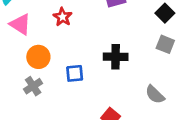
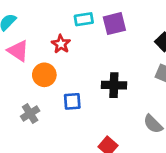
orange circle: (38, 57) -> (44, 75), moved

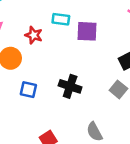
red star: (61, 44) -> (34, 35), turned -30

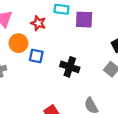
blue square: (28, 90) -> (36, 56), moved

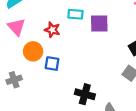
black cross: (70, 67) -> (85, 94), moved

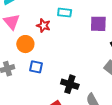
purple square: (99, 24) -> (98, 24), moved
blue square: (52, 64) -> (36, 67), moved

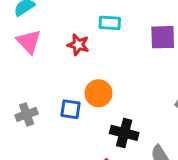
orange circle: (25, 44) -> (98, 93), moved

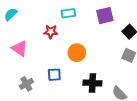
pink triangle: (29, 42) -> (19, 48), moved
orange circle: (98, 93) -> (77, 53), moved

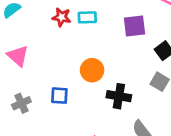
red star: (51, 32) -> (62, 17), moved
black cross: (92, 83) -> (119, 96), moved

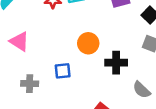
gray cross: (21, 103) -> (30, 84), turned 35

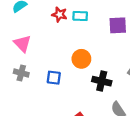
gray cross: (30, 84) -> (21, 73), moved

